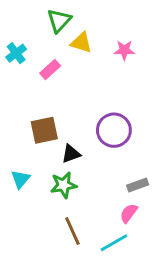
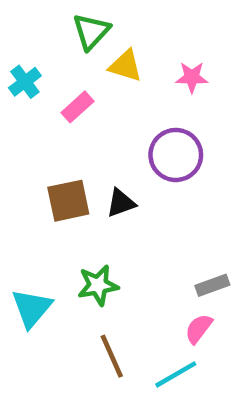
purple circle: (114, 130) -> (176, 155), moved
black triangle: (71, 154) -> (121, 203), moved
cyan triangle: (21, 179) -> (32, 308), moved, size x1.4

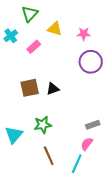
green triangle: (91, 32) -> (30, 14), moved
purple circle: (176, 155) -> (91, 62), moved
cyan line: (176, 374) -> (77, 164), turned -36

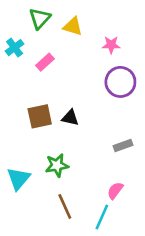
yellow triangle: (55, 29) -> (73, 26), moved
black triangle: (53, 89) -> (70, 118), turned 32
gray rectangle: (93, 125) -> (123, 145), moved

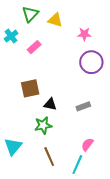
black triangle: (70, 118) -> (50, 104), moved
gray rectangle: (123, 145) -> (83, 106), moved
cyan triangle: (19, 179) -> (13, 146), moved

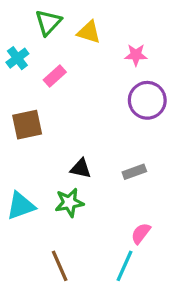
brown square: (30, 88) -> (27, 125), moved
cyan triangle: (13, 146) -> (21, 206), moved, turned 30
brown line: (49, 157) -> (60, 266), moved

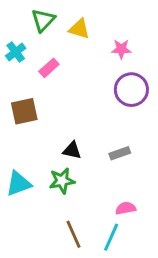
pink semicircle: (141, 233) -> (126, 208), turned 42
brown line: (60, 266) -> (74, 234), moved

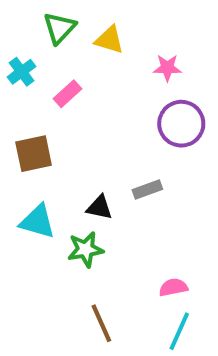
gray rectangle: (120, 153) -> (147, 190), moved
cyan triangle: (19, 184) -> (38, 221), moved, turned 36
cyan line: (111, 237) -> (179, 331), moved

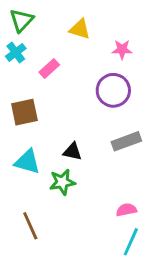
green triangle: (60, 28) -> (22, 20), moved
purple circle: (181, 124) -> (113, 90), moved
gray rectangle: (147, 190) -> (126, 141), moved, size x1.4
brown line: (101, 323) -> (30, 226), moved

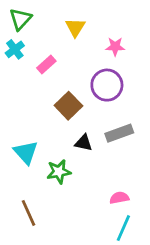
yellow triangle: (80, 29) -> (75, 27), turned 45
brown square: (24, 112) -> (68, 106), moved, turned -32
black triangle: (73, 152) -> (84, 143), moved
cyan triangle: (27, 162) -> (26, 152), turned 32

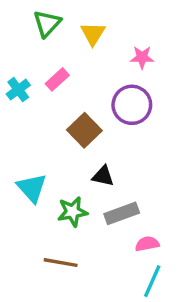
green triangle: (20, 19) -> (47, 23), moved
cyan cross: (15, 49) -> (18, 90), moved
gray rectangle: (119, 133) -> (122, 213), moved
brown line: (29, 213) -> (61, 263), moved, turned -56

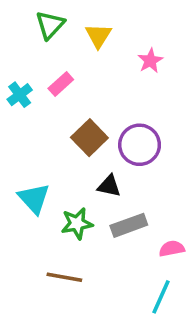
pink star: (142, 57) -> (150, 61), turned -30
purple circle: (132, 105) -> (140, 145), moved
pink semicircle: (147, 244) -> (172, 249), moved

